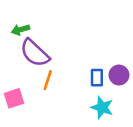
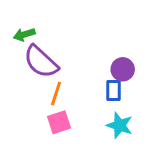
purple circle: (119, 75) -> (123, 69), moved
pink square: (14, 98) -> (59, 122), moved

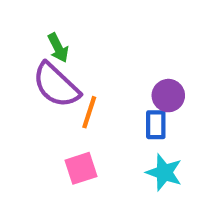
green arrow: (24, 34) -> (58, 48), moved, turned -100
orange line: (56, 94) -> (89, 112), moved

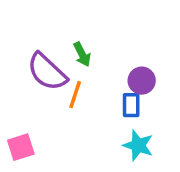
green arrow: (58, 48) -> (82, 54), moved
pink square: (81, 168) -> (21, 147), moved

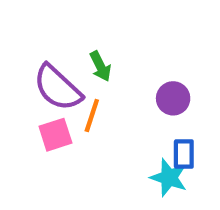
blue rectangle: (131, 105) -> (184, 154), moved
pink square: (21, 147) -> (55, 135), moved

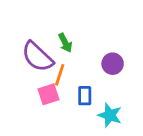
pink square: (55, 135) -> (49, 94), moved
blue rectangle: (184, 154) -> (85, 96), moved

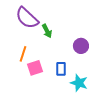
purple semicircle: (37, 57) -> (27, 18), moved
orange line: (60, 75) -> (23, 54), moved

